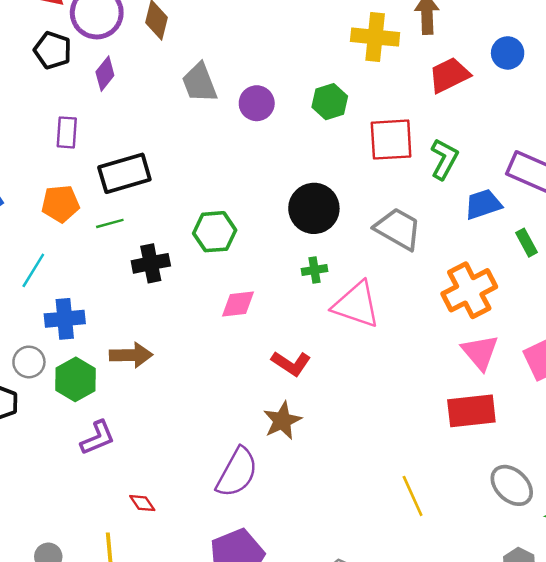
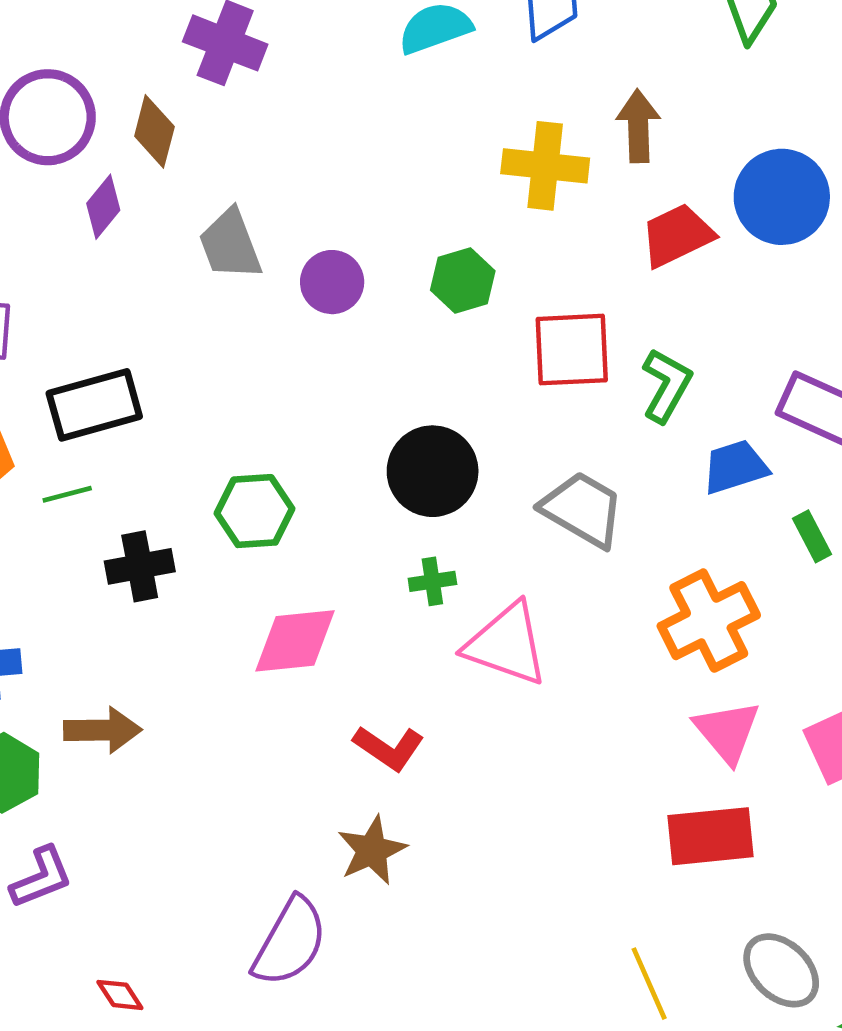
blue circle: (508, 53) -> (782, 197), size x1.6
purple diamond: (105, 74) -> (103, 207), moved
pink diamond: (238, 304) -> (295, 641), size x1.4
yellow line: (413, 496) -> (649, 984), moved

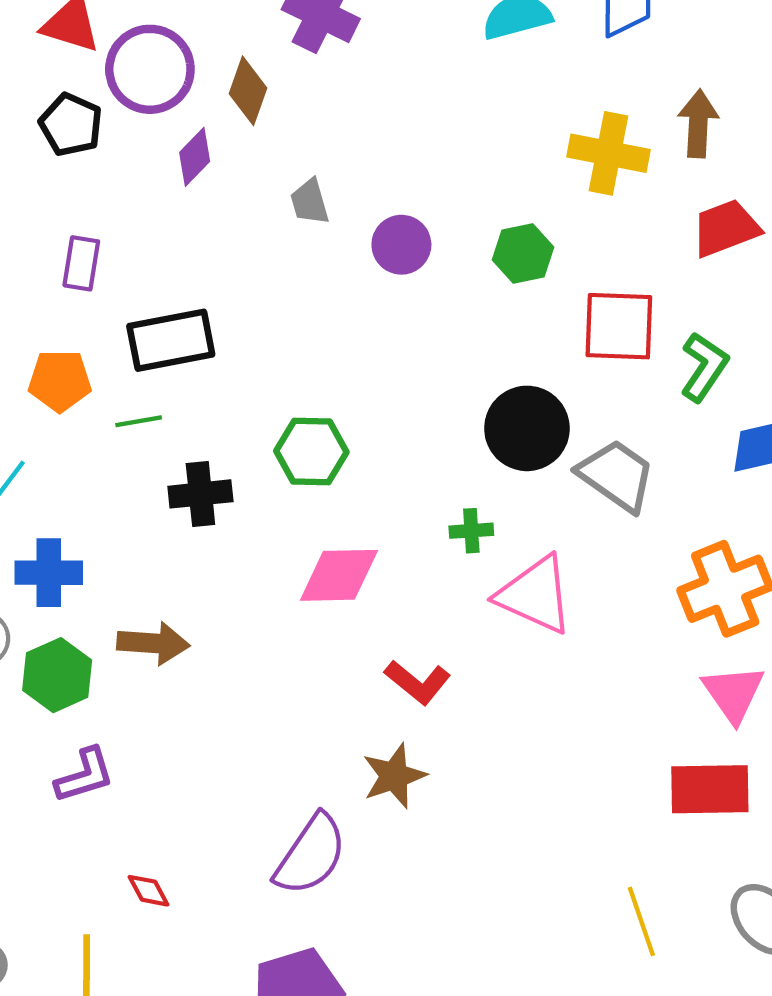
gray trapezoid: (230, 245) -> (310, 202), size x0.7
black circle: (433, 471) -> (527, 428), moved

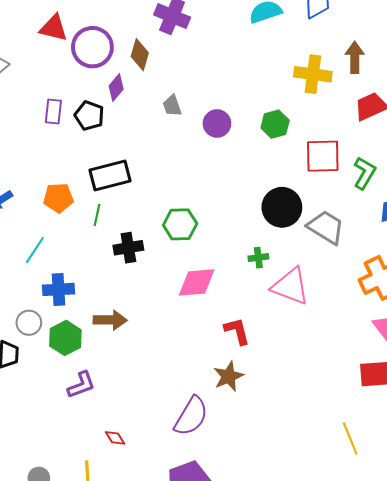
black pentagon: (71, 125) -> (89, 116), moved
purple rectangle: (81, 263) -> (53, 112), moved
green line: (139, 421) -> (97, 215), turned -65
red L-shape: (418, 682) -> (237, 331), turned -140

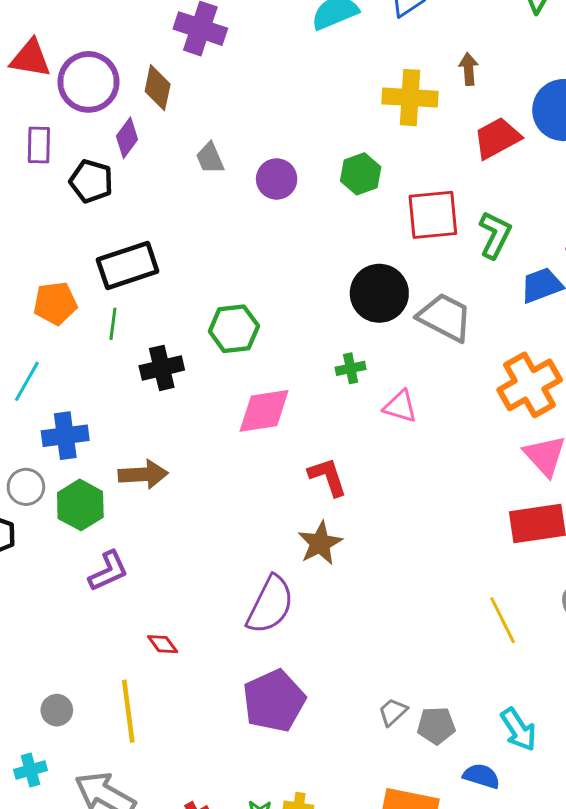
brown arrow: (355, 57) -> (469, 69), size x0.7
purple rectangle: (53, 112) -> (39, 145), moved
pink triangle: (291, 286) -> (400, 406), size x0.6

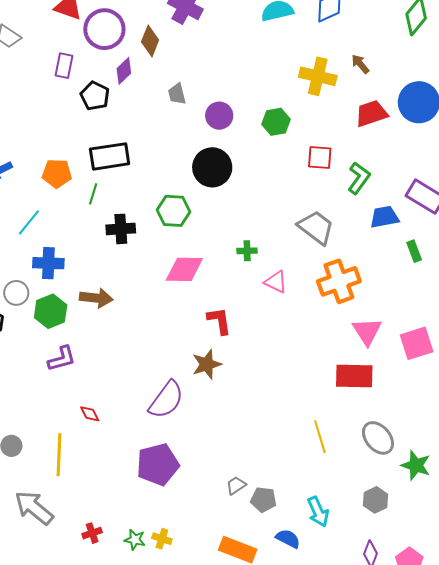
brown arrow: (469, 69) -> (360, 64), turned -45
red square: (433, 215) -> (320, 157), size x0.7
black circle: (379, 293) -> (212, 167), moved
orange cross: (530, 385) -> (339, 281), moved

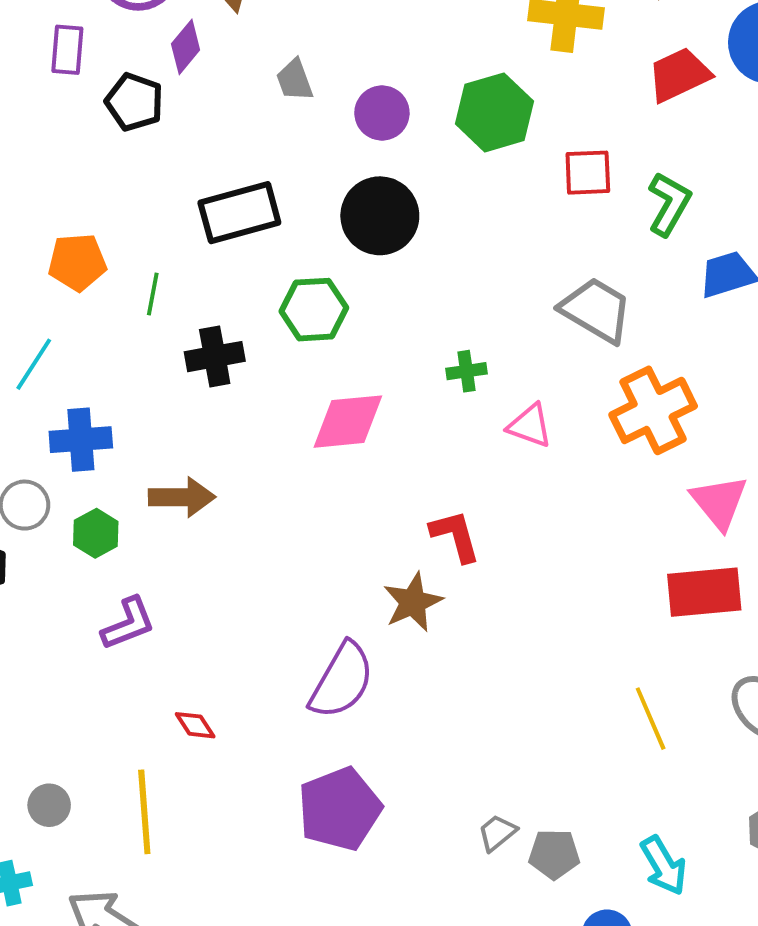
green hexagon: (276, 122) -> (494, 112), size x1.4
black rectangle: (110, 156) -> (239, 213), moved
green hexagon: (51, 311) -> (96, 533), size x0.7
red L-shape: (219, 321) -> (455, 536), moved

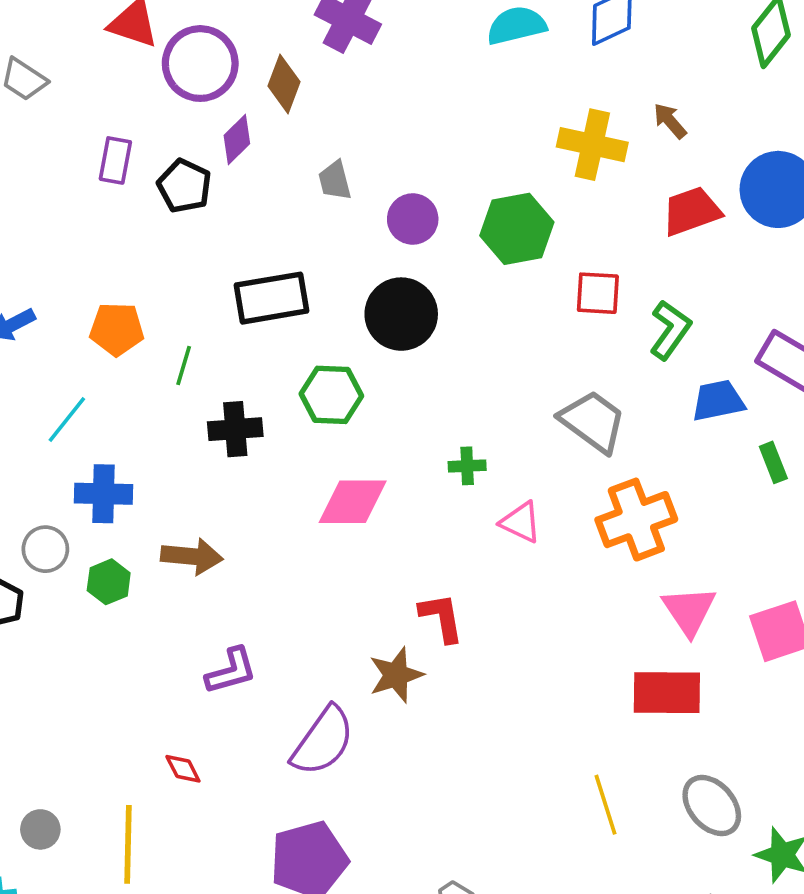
purple rectangle: (67, 50) -> (115, 160), moved
purple L-shape: (128, 624) -> (231, 671), moved

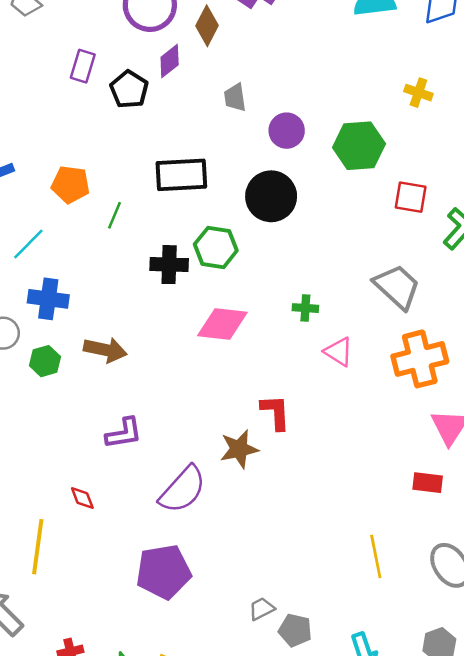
yellow cross: (592, 145) -> (418, 93), size x0.6
black cross: (235, 429) -> (169, 265), moved
red rectangle: (667, 693) -> (428, 483), size x0.6

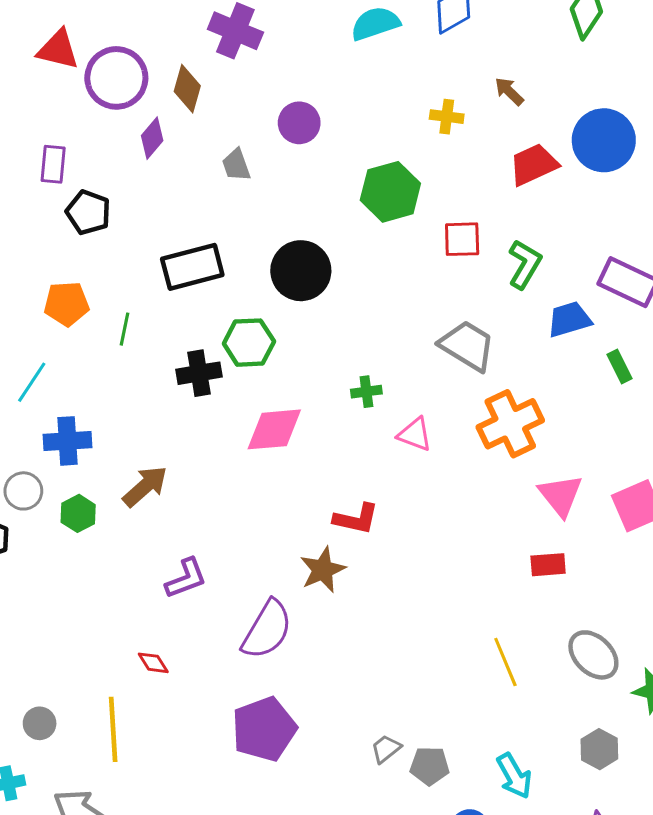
black pentagon: (129, 89) -> (88, 212), moved
purple circle: (287, 131) -> (299, 123), moved
brown arrow: (105, 350) -> (145, 486), turned -42
red L-shape: (275, 412) -> (356, 519), turned 117

